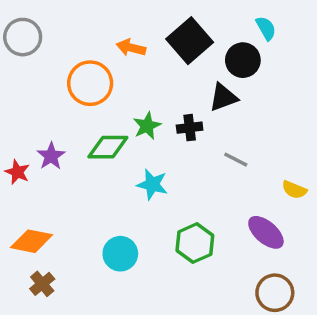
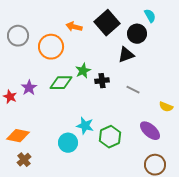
gray circle: (23, 37) -> (18, 36), moved
black cross: (190, 128) -> (102, 81), moved
cyan star: (152, 184) -> (85, 126), moved

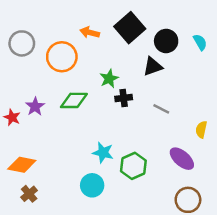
cyan semicircle: (150, 16) -> (200, 42), moved
green star: (83, 71) -> (109, 79), moved
yellow semicircle: (166, 107) -> (201, 130), turned 80
cyan circle: (68, 143) -> (92, 185), moved

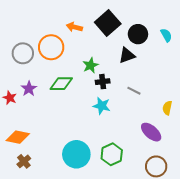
gray circle: (22, 43) -> (23, 53), moved
cyan star: (103, 153) -> (102, 106), moved
green hexagon: (133, 166) -> (112, 154), moved
cyan circle: (92, 185) -> (76, 154), size x1.4

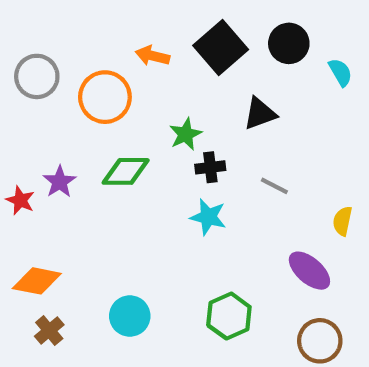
black circle: (138, 34) -> (289, 43), moved
gray circle: (23, 53) -> (37, 76), moved
cyan circle: (76, 154) -> (130, 316), moved, size x0.7

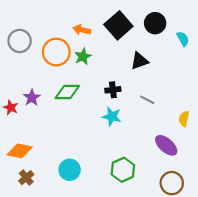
green star: (186, 134) -> (83, 56), moved

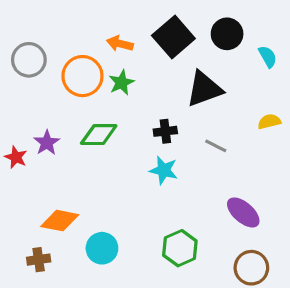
black triangle: (140, 61) -> (204, 89), size x1.4
yellow semicircle: (184, 119) -> (269, 122), moved, turned 64
orange diamond: (20, 151) -> (60, 221), moved
brown cross: (26, 178) -> (39, 260), turned 32

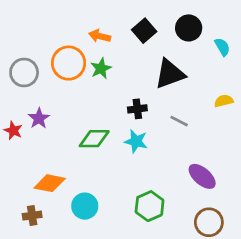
black square: (173, 37) -> (144, 31), size x0.7
gray circle: (29, 60) -> (24, 72), moved
green diamond: (99, 135) -> (94, 139), moved

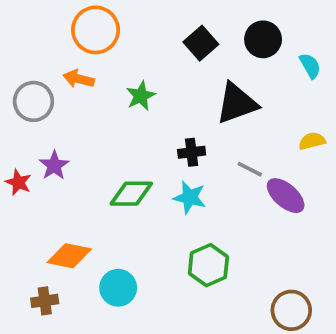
orange arrow: (100, 36) -> (79, 79), moved
orange circle: (69, 63) -> (96, 30), moved
purple ellipse: (202, 176) -> (286, 196), moved
green hexagon: (150, 206) -> (208, 265), moved

